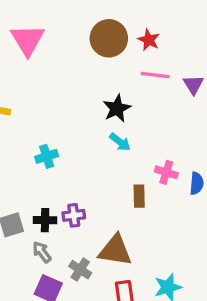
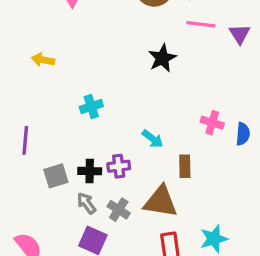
cyan arrow: (120, 142) -> (153, 139), moved
brown rectangle: (139, 196) -> (185, 166), moved
gray cross: (80, 270) -> (119, 210), moved

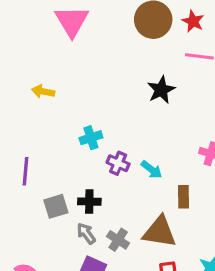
purple cross: (119, 166) -> (118, 163), moved, turned 30

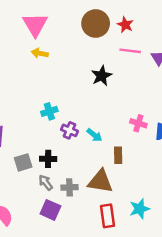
yellow arrow: (43, 91) -> (40, 53), moved
gray cross: (118, 240) -> (69, 187), turned -35

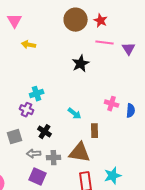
pink triangle: (35, 25) -> (15, 21), moved, size x0.7
purple cross: (69, 130) -> (27, 110), moved
black cross: (48, 159) -> (45, 132), moved, turned 32
gray arrow: (46, 183) -> (34, 154), turned -56

